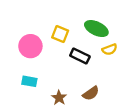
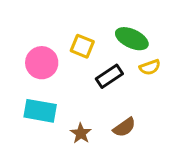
black rectangle: (80, 56) -> (109, 76), turned -60
cyan rectangle: (29, 81) -> (40, 111), size x1.5

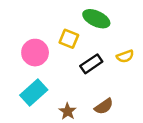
green ellipse: (132, 39) -> (96, 19), moved
cyan rectangle: (40, 111) -> (34, 93), turned -52

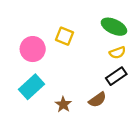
green ellipse: (96, 19) -> (114, 27), moved
black rectangle: (91, 64) -> (116, 76), moved

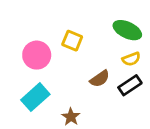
brown semicircle: (97, 100) -> (100, 79), moved

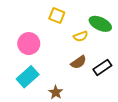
yellow square: (72, 41) -> (57, 16), moved
yellow semicircle: (131, 59) -> (81, 36), moved

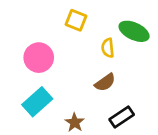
yellow semicircle: (81, 36) -> (108, 48), turned 104
black rectangle: (102, 67) -> (122, 117), moved

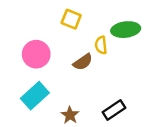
green ellipse: (134, 31) -> (126, 30), turned -32
brown semicircle: (105, 82) -> (83, 62), moved

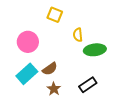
green ellipse: (126, 30) -> (95, 50), moved
brown semicircle: (83, 62) -> (50, 69), moved

